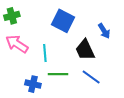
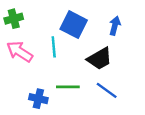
blue arrow: (104, 31) -> (115, 26), moved, turned -133
black trapezoid: (85, 50) -> (100, 59), turned -95
cyan line: (45, 53) -> (54, 47), moved

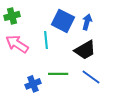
blue arrow: (115, 26) -> (87, 22), moved
blue cross: (38, 99) -> (33, 84), turned -35

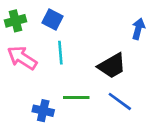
blue square: (63, 21) -> (52, 20), moved, size x0.7
blue arrow: (87, 22) -> (138, 29), moved
blue cross: (33, 84) -> (43, 111), turned 35

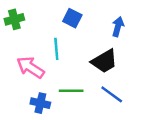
blue square: (52, 20) -> (72, 18), moved
blue arrow: (138, 29) -> (118, 27), moved
pink arrow: (22, 58) -> (30, 67), moved

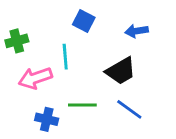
green cross: (14, 19) -> (17, 41), moved
blue arrow: (118, 27) -> (136, 31), turned -114
pink arrow: (30, 67) -> (35, 78), turned -52

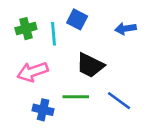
green cross: (17, 41) -> (26, 29), moved
cyan line: (65, 57) -> (53, 34), moved
black trapezoid: (121, 71) -> (90, 65), moved, turned 56

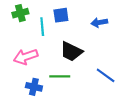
blue square: (77, 19) -> (61, 15), turned -35
green cross: (26, 29) -> (20, 13), moved
blue line: (119, 101) -> (106, 75), moved

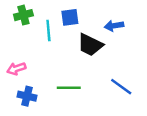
black trapezoid: (71, 51) -> (90, 45), moved
pink arrow: (26, 57) -> (16, 69), moved, size x0.7
blue cross: (34, 87) -> (27, 96), moved

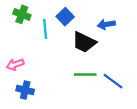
green cross: (23, 15) -> (22, 14), turned 36
blue square: (70, 17) -> (65, 17), turned -36
green line: (69, 88) -> (85, 74), moved

